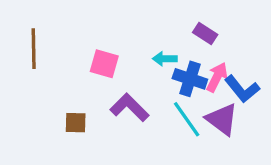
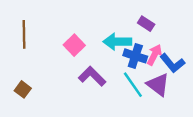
cyan arrow: (165, 59) -> (117, 42), size x1.6
pink square: (104, 64) -> (74, 45), turned 30
brown square: (76, 123) -> (23, 89), moved, turned 35

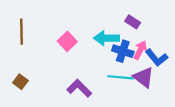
purple L-shape: (92, 76) -> (79, 88), moved
cyan line: (133, 85) -> (121, 77), turned -50

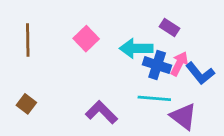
pink square: (67, 41) -> (86, 39), moved
purple triangle: (143, 77) -> (183, 116), moved

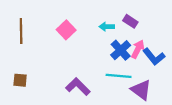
cyan arrow: (136, 48) -> (107, 27), moved, size x0.6
blue cross: (157, 65) -> (121, 50), turned 30
brown square: (26, 104) -> (20, 80), turned -32

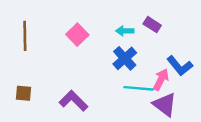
pink arrow: (138, 49) -> (161, 80), moved
blue cross: (121, 50) -> (125, 58), moved
purple L-shape: (78, 87) -> (74, 101), moved

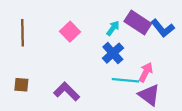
purple rectangle: (152, 25) -> (138, 23), size x1.6
cyan arrow: (125, 31) -> (113, 28), turned 126
blue L-shape: (180, 66) -> (163, 28), moved

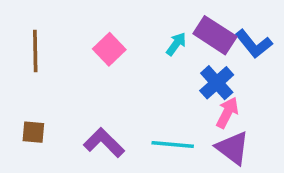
blue cross: (113, 53) -> (217, 83), moved
cyan line: (125, 80) -> (173, 144), moved

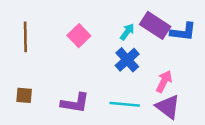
blue L-shape: (254, 44) -> (183, 32), turned -44
blue cross: (217, 83) -> (127, 60), moved
purple L-shape: (104, 143) -> (75, 103), turned 144

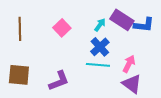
brown square: (24, 95) -> (19, 75), size x1.6
purple L-shape: (75, 103) -> (59, 81), turned -30
cyan line: (125, 104) -> (98, 65), moved

